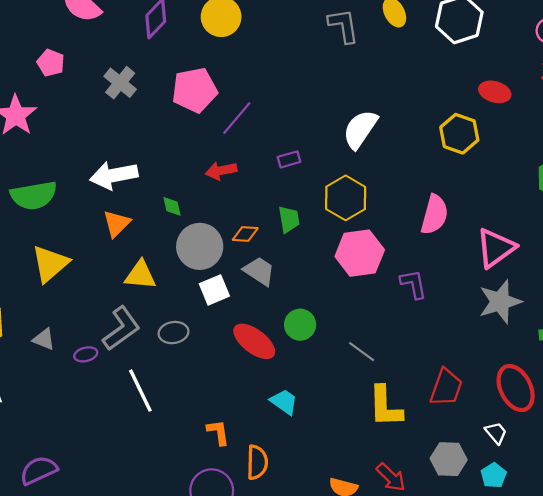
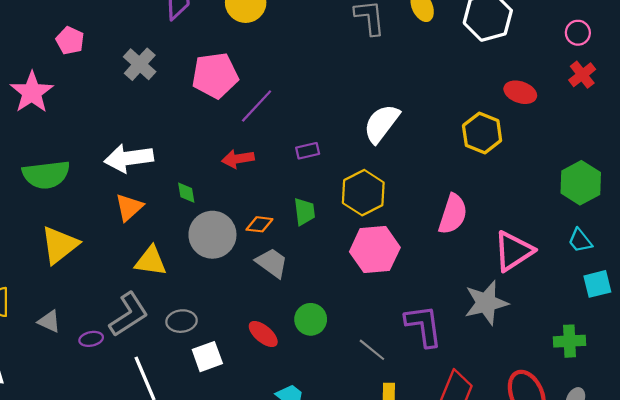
purple L-shape: (413, 284) -> (424, 326), moved, size x1.4
white square: (214, 290) -> (207, 357), moved
gray star: (500, 302) -> (486, 303), moved
red ellipse: (254, 341) -> (263, 334), size x0.7

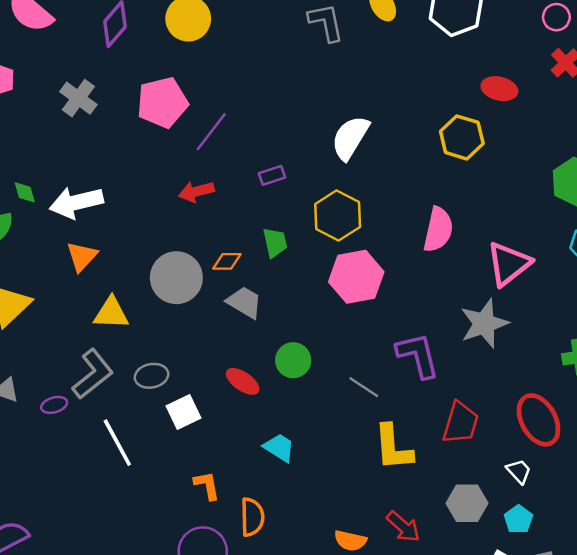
green diamond: (186, 193) -> (25, 192), moved

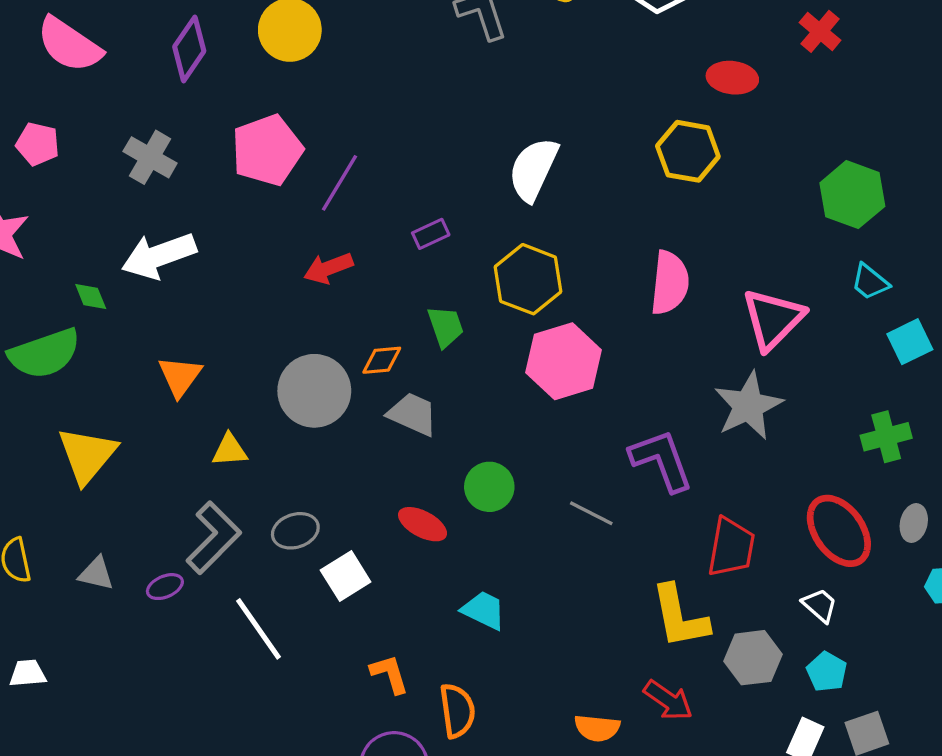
white arrow: (76, 202) -> (159, 256), moved
yellow triangle: (111, 313) -> (230, 450), size x0.7
yellow L-shape: (393, 447) -> (680, 617), moved

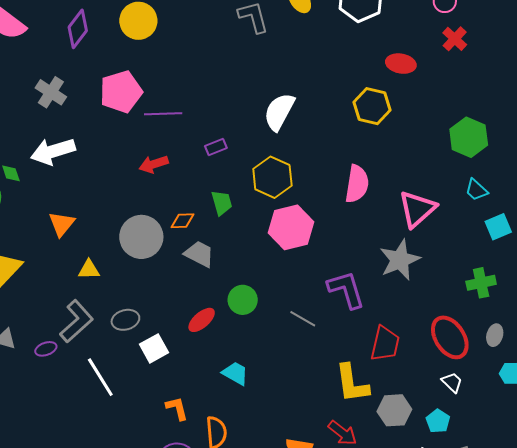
purple line: (340, 183) -> (163, 114), turned 54
red ellipse: (423, 524) -> (202, 320), turned -72
white trapezoid: (820, 605) -> (452, 382), moved

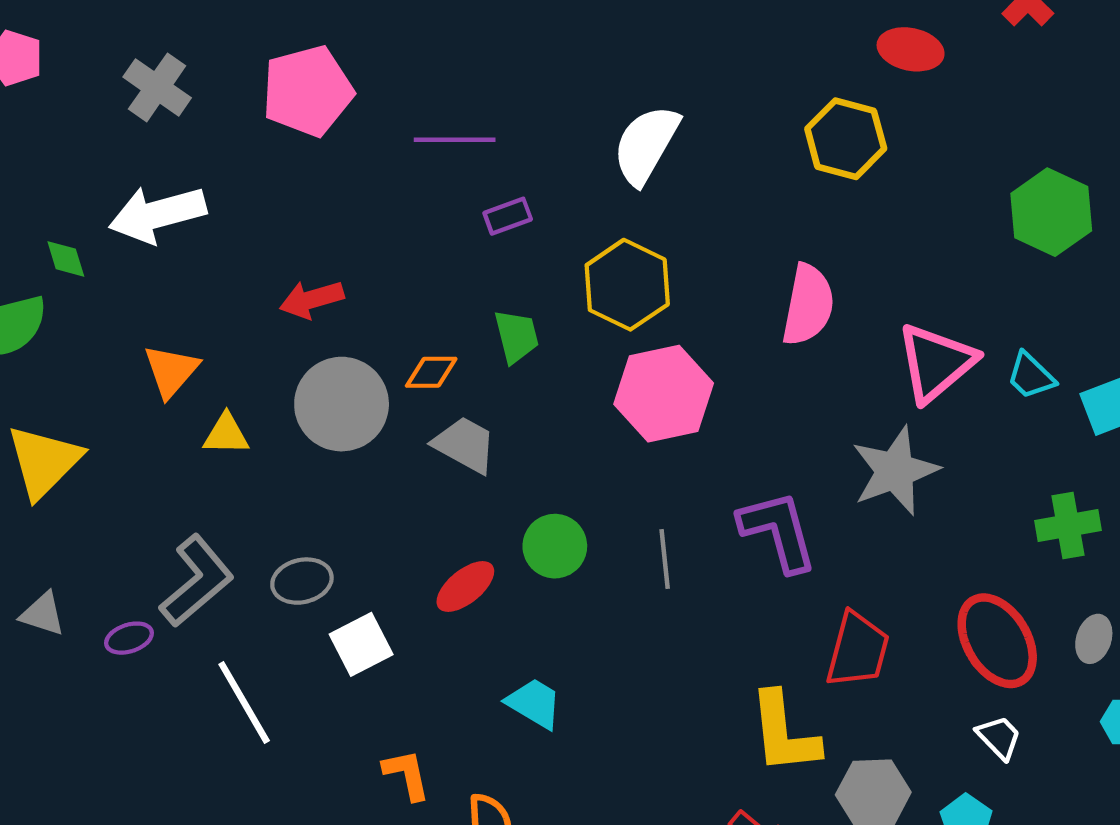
purple line: (163, 114) -> (455, 140), moved
red arrow: (154, 164) -> (312, 299), moved
cyan trapezoid: (476, 190) -> (1031, 376), moved
yellow triangle: (89, 270) -> (226, 434), moved
gray line: (303, 319) -> (665, 559), moved, turned 52

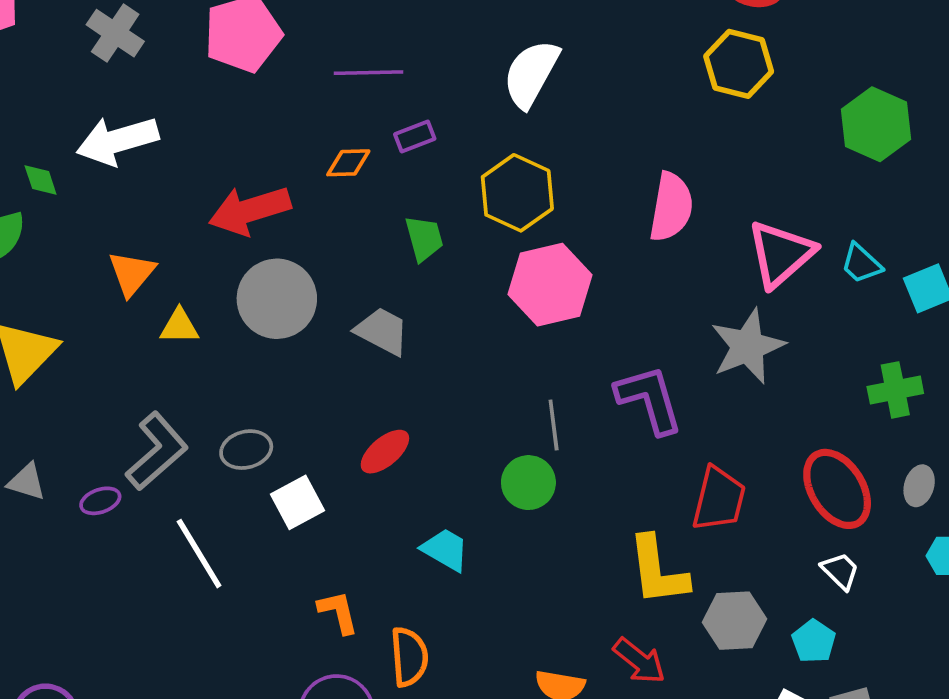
yellow hexagon: (846, 139) -> (739, 64), moved
red arrow: (312, 299) -> (250, 210), size x1.5
orange diamond: (431, 372) -> (348, 163), moved
green circle: (555, 546) -> (528, 483), moved

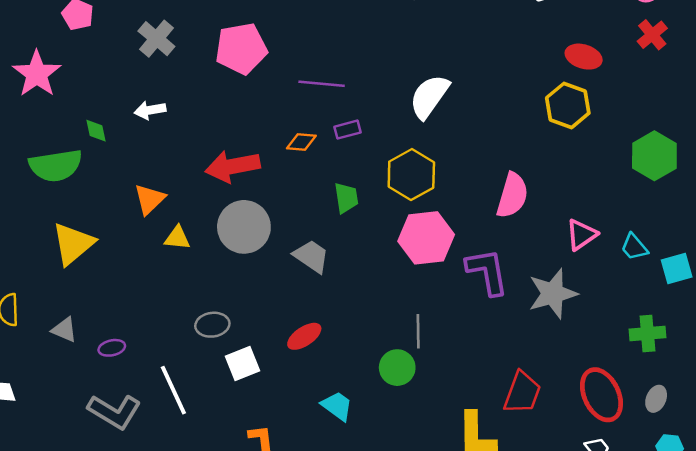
white arrow: (117, 141) -> (150, 110), size x0.6
pink triangle: (781, 254) -> (581, 235), size x0.7
purple L-shape: (649, 399) -> (487, 272), moved
gray L-shape: (157, 451) -> (114, 411), moved, turned 66

